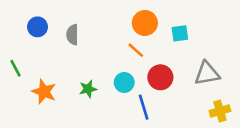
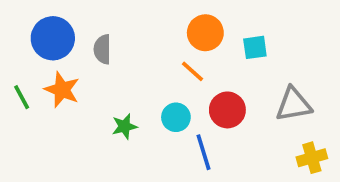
blue circle: (38, 27) -> (53, 38), size x1.5
orange star: (44, 92) -> (62, 90), moved

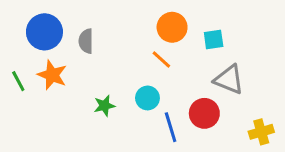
gray triangle: (294, 104) -> (229, 80), moved, turned 32
red circle: (227, 110) -> (204, 113), moved

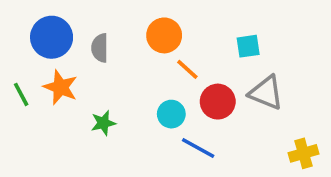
orange circle: (172, 27) -> (164, 35), moved
green star: (104, 106) -> (103, 123), moved
red circle: (204, 113) -> (218, 102), moved
blue line: (171, 127) -> (198, 148), turned -44

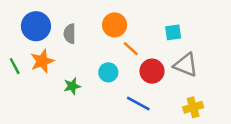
orange star: (60, 87) -> (42, 61), turned 30
cyan circle: (171, 114) -> (108, 72), moved
yellow cross: (304, 153) -> (193, 107), moved

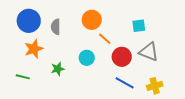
green line: (15, 66) -> (23, 77), moved, turned -48
blue line: (138, 104) -> (125, 83), moved

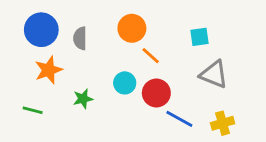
red circle: (122, 57) -> (156, 93), moved

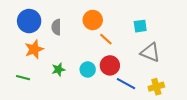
cyan circle: (125, 83) -> (88, 69), moved

